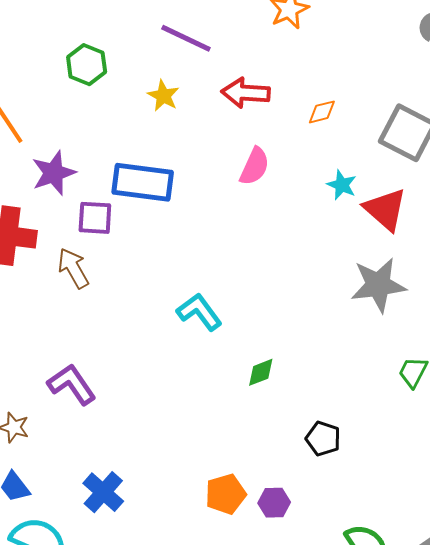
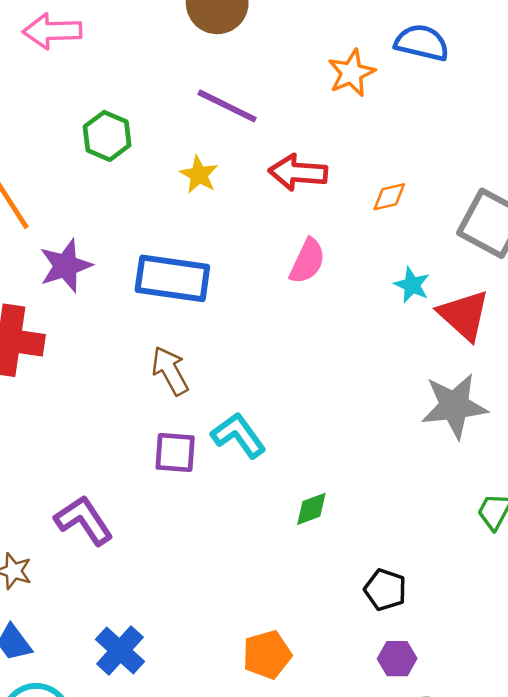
purple square: (95, 218) -> (175, 452), moved
brown arrow: (73, 268) -> (170, 371), moved
purple hexagon: (274, 503) -> (397, 659), moved

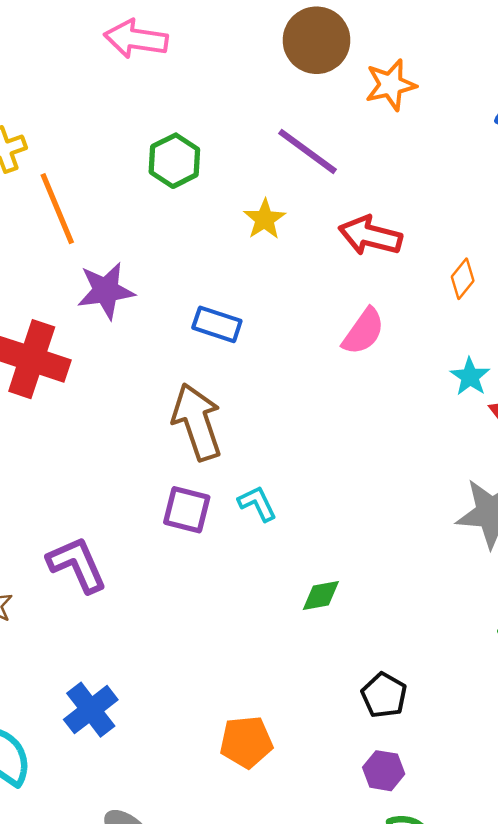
orange star: (352, 73) -> (391, 85), moved
orange diamond: (389, 197) -> (463, 279), turned -48
blue rectangle: (172, 278) -> (217, 324), size x0.6
brown arrow: (170, 371) -> (197, 422), size x1.4
cyan L-shape: (238, 435) -> (257, 503), size x0.7

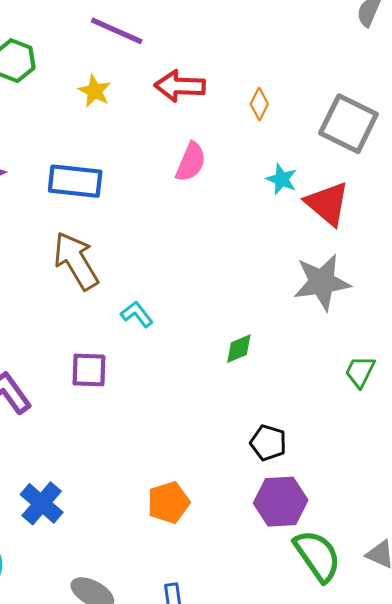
blue rectangle: (217, 324) -> (75, 181), size x1.4
purple square: (187, 510) -> (89, 370), moved
green diamond: (321, 595) -> (239, 349), moved
purple hexagon: (384, 771) -> (281, 502), size x1.6

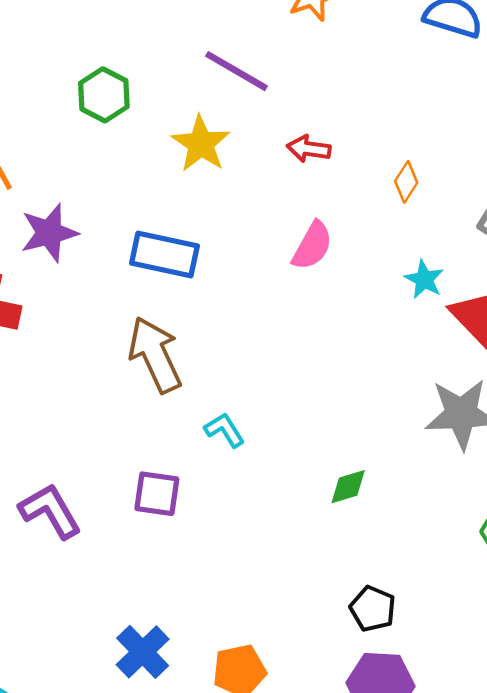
red arrow: (180, 86) -> (309, 149), size x0.7
yellow star: (95, 91) -> (201, 144), size x1.4
blue cross: (42, 503) -> (143, 652), moved

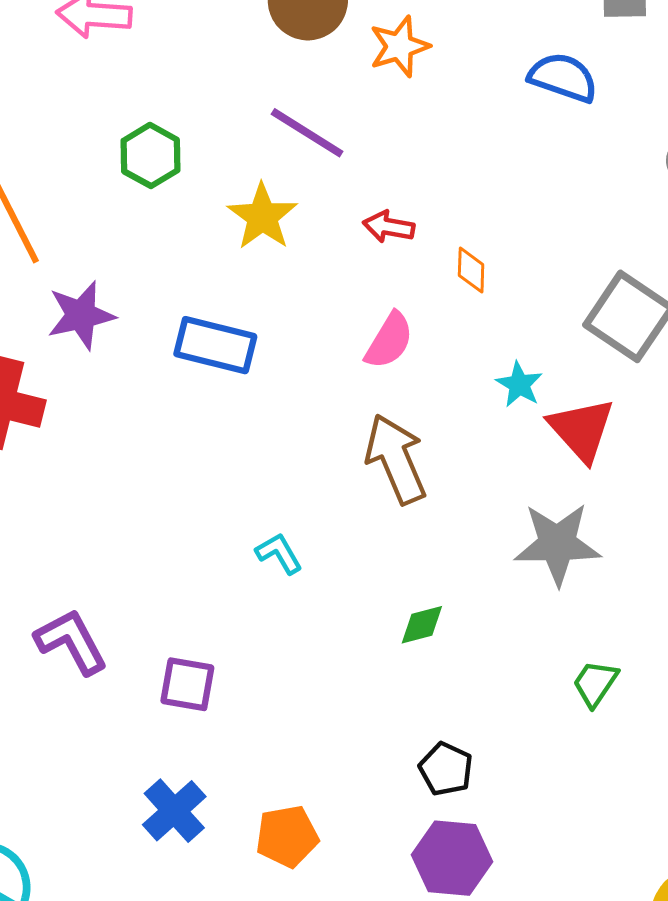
orange diamond: (406, 182) -> (471, 270), moved, turned -33
brown arrow: (155, 355) -> (396, 459), moved
purple square: (157, 494) -> (187, 684), moved

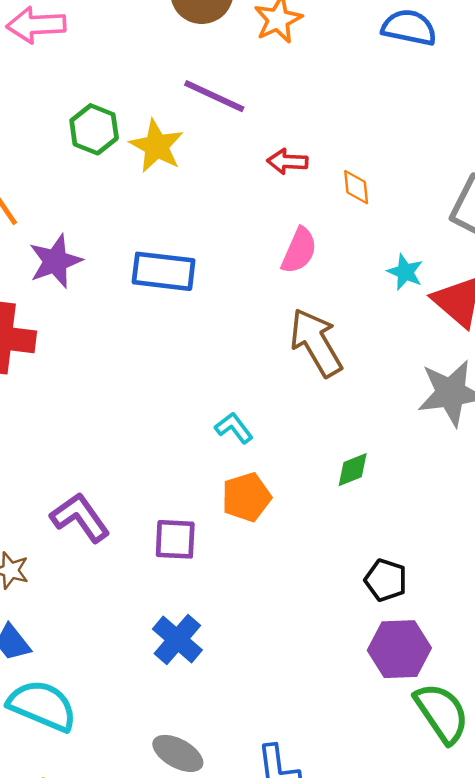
yellow star: (262, 217) -> (157, 146), moved
orange pentagon: (287, 836) -> (246, 497), moved

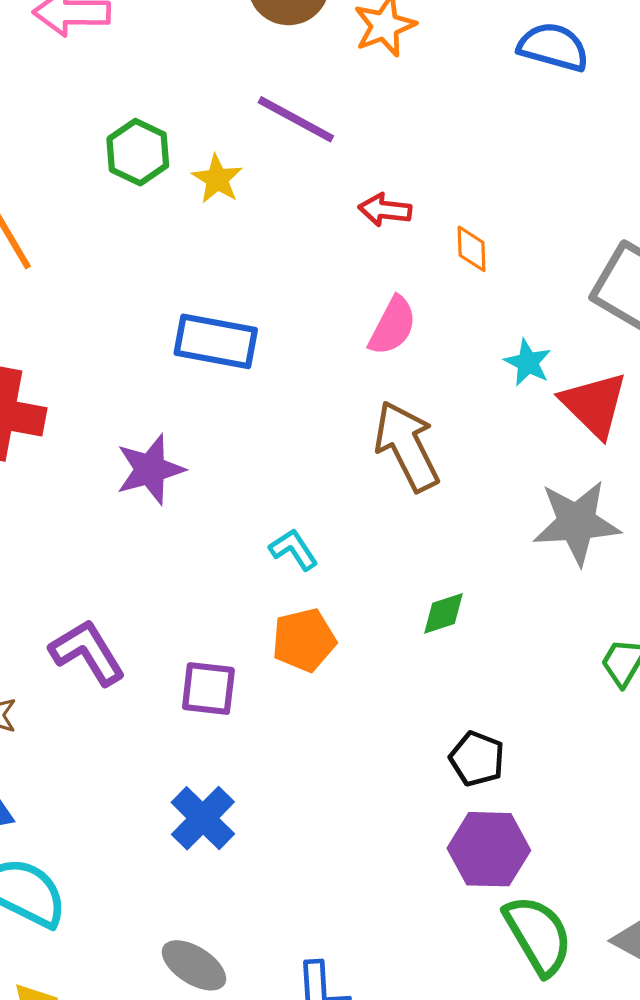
yellow star: (157, 146) -> (217, 179), size x0.7
purple star: (55, 261) -> (150, 469), moved

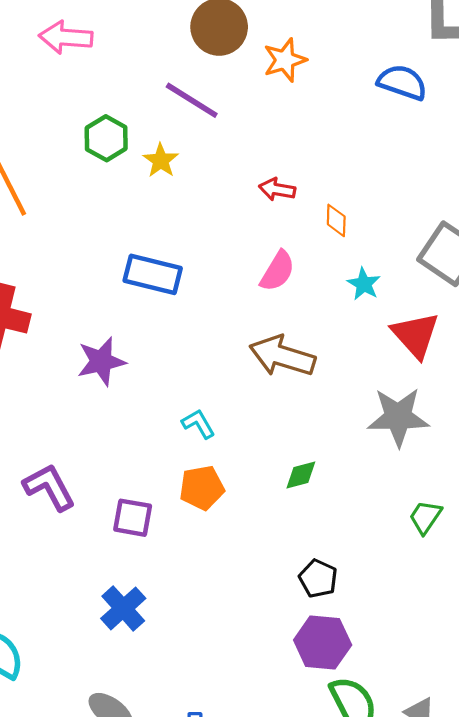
purple line: (296, 119) -> (192, 100), moved
cyan star: (528, 363) -> (364, 284), moved
brown arrow: (407, 446) -> (282, 356), turned -50

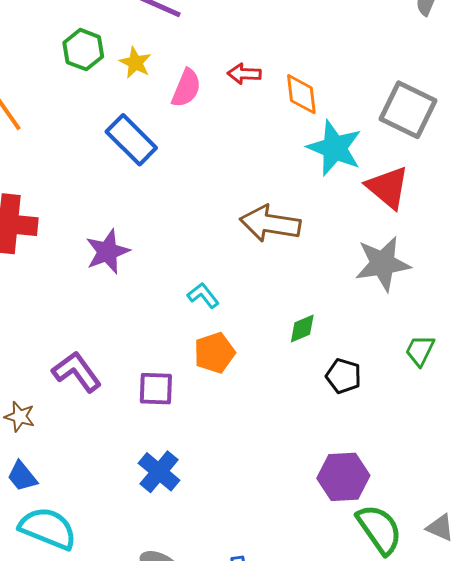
orange diamond: (336, 220) -> (301, 94), size x1.4
pink semicircle: (277, 271) -> (186, 88), moved
blue rectangle: (153, 274) -> (131, 140), moved, turned 39
cyan star: (364, 284) -> (335, 148), size x1.8
black pentagon: (318, 579) -> (344, 376), moved

